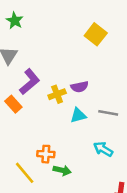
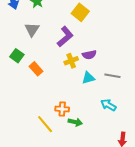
yellow square: (96, 34) -> (80, 12), moved
purple L-shape: (30, 82) -> (65, 37), moved

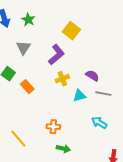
purple semicircle: (89, 55) -> (92, 76), moved, turned -136
green arrow: (75, 122) -> (63, 149), moved
yellow line: (45, 124) -> (18, 139), moved

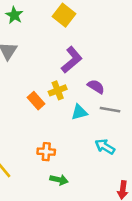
yellow square: (71, 31) -> (64, 15), moved
purple L-shape: (56, 55) -> (72, 60), moved
orange rectangle: (27, 87) -> (36, 101), moved

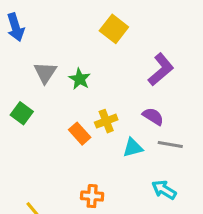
green star: (14, 15) -> (80, 79), moved
purple L-shape: (72, 60) -> (161, 69), moved

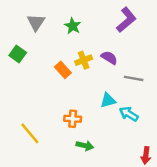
green star: (80, 79) -> (73, 26), moved
purple semicircle: (153, 116) -> (109, 58), moved
cyan triangle: (133, 148) -> (108, 100), moved

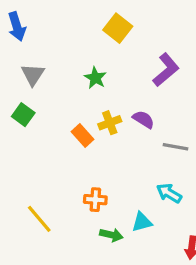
gray triangle: (36, 22) -> (33, 75), moved
cyan triangle: (108, 100) -> (142, 222), moved

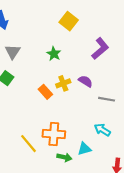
orange cross: (95, 200) -> (54, 134), size x1.5
yellow line: (39, 219) -> (28, 144), moved

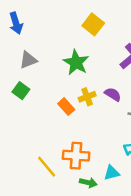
gray triangle: (13, 52) -> (28, 60), turned 35
green star: (54, 54) -> (76, 62), size x1.5

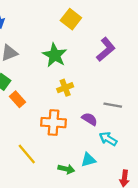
purple semicircle: (113, 94) -> (90, 119), moved
orange rectangle: (66, 107) -> (17, 99), moved
orange cross: (76, 156) -> (54, 123), moved

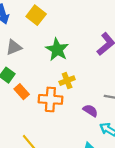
yellow square: (71, 19) -> (36, 15), moved
orange cross: (54, 123) -> (50, 99), moved

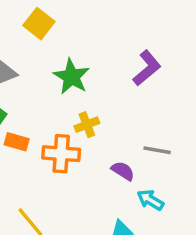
orange rectangle: (22, 92) -> (17, 142), turned -32

